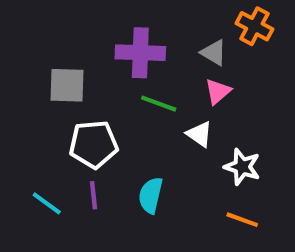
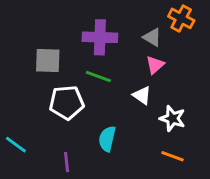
green line: (159, 104) -> (98, 76), moved
purple line: (94, 195) -> (67, 162), moved
cyan line: (47, 203) -> (16, 145), moved

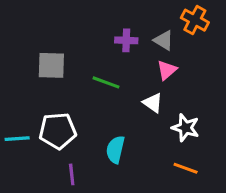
purple cross: (100, 37) -> (126, 40), moved, size x0.6
white pentagon: (67, 103) -> (58, 131), moved
cyan line: (16, 145) -> (17, 139), moved, turned -40

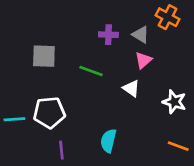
white star: (186, 128) -> (174, 102), moved
cyan semicircle: (115, 150) -> (108, 141), moved
orange line: (186, 168) -> (178, 146), moved

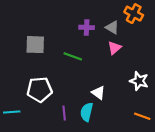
white triangle: (131, 88) -> (98, 93), moved
cyan line: (14, 119) -> (12, 112), moved
purple line: (61, 150) -> (64, 113), moved

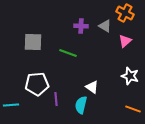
pink triangle: (114, 48) -> (125, 41), moved
purple line: (64, 113) -> (56, 99), moved

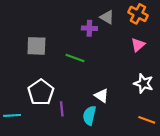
gray triangle: (105, 26) -> (107, 17), moved
white pentagon: (37, 84) -> (41, 92), turned -30

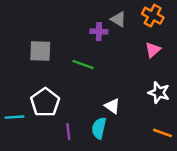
purple line: (62, 109) -> (68, 132), moved
cyan line: (12, 115) -> (15, 117), moved

